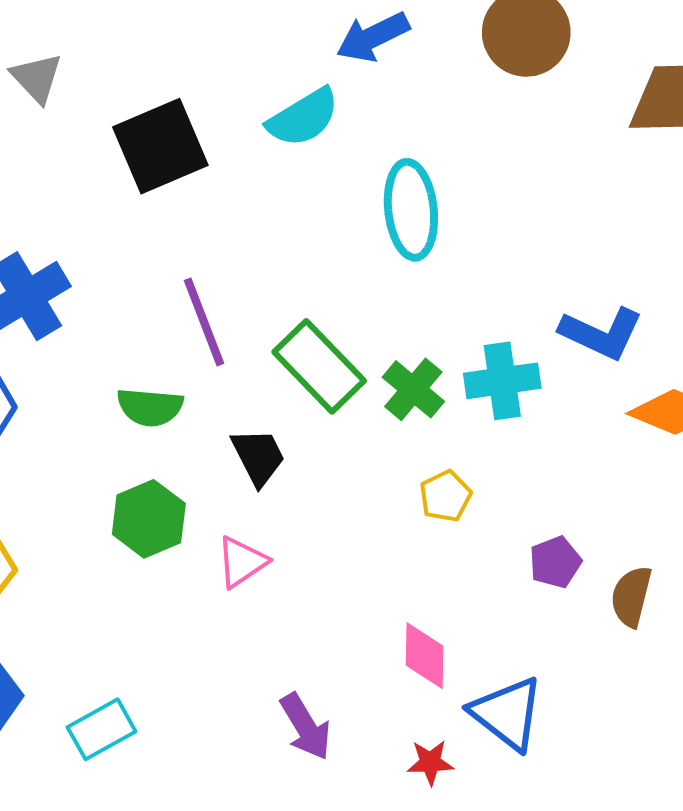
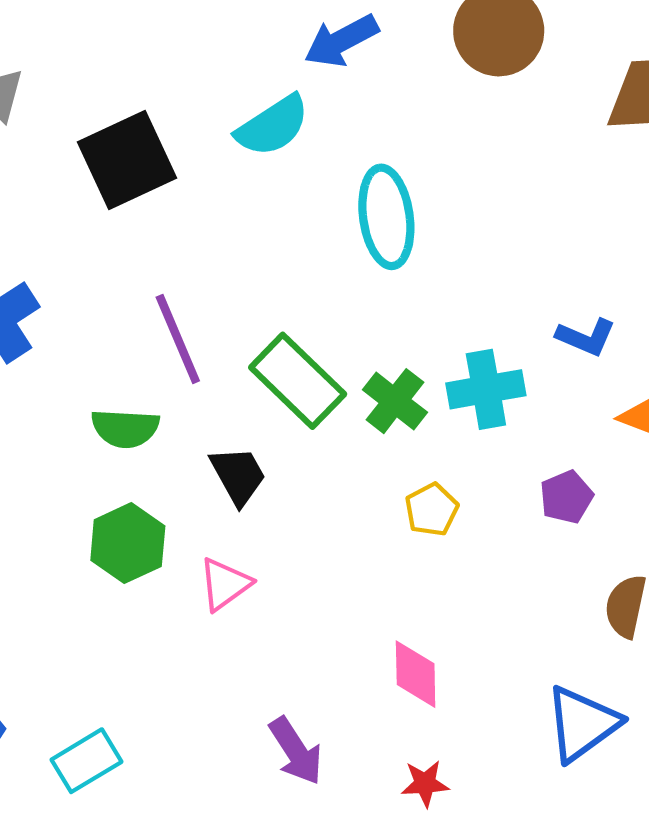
blue L-shape: (601, 333) -> (586, 337), size x0.7
purple pentagon: (555, 562) -> (566, 497), moved
blue triangle: (507, 713) -> (582, 724), moved, turned 48

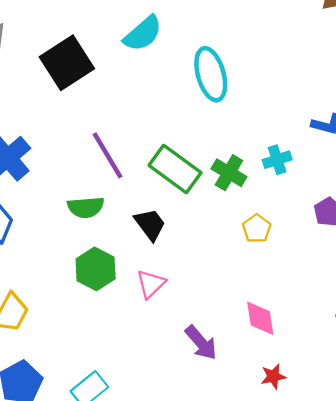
cyan cross: (486, 389) -> (277, 160), size x0.7
purple arrow: (296, 751) -> (201, 343), moved

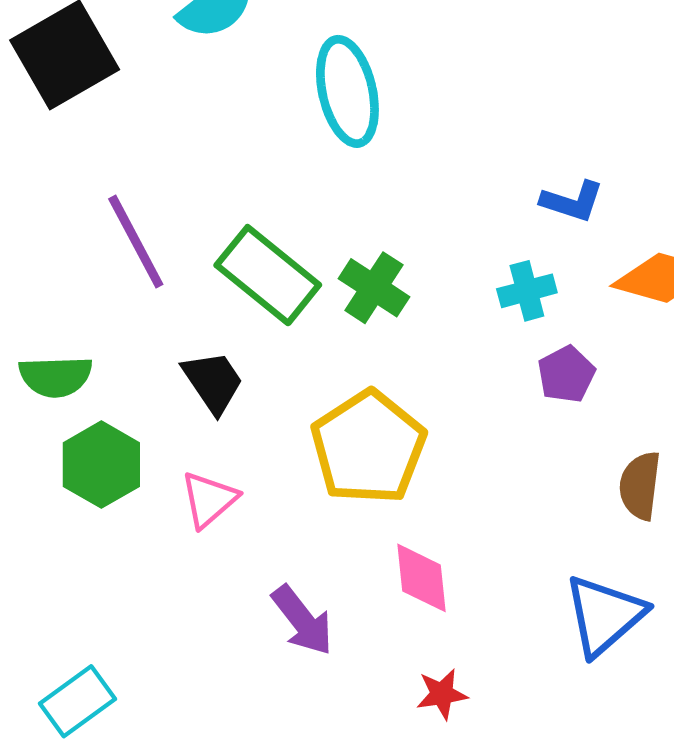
cyan cross: (277, 160) -> (527, 291), moved
green semicircle: (86, 207) -> (56, 376), moved
yellow pentagon: (257, 228) -> (368, 447), moved, size x2.0

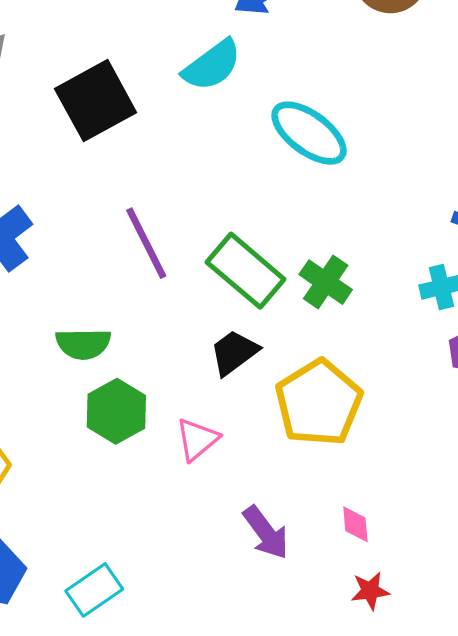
cyan ellipse: (347, 91) -> (309, 133), turned -42
black trapezoid: (213, 382) -> (234, 352), moved, turned -94
pink diamond: (421, 578) -> (355, 524), moved, size x0.7

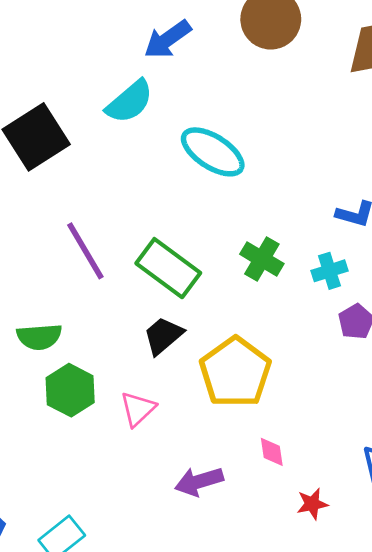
green cross: (326, 282) -> (262, 259), moved
pink diamond: (355, 524) -> (272, 452), moved
purple arrow: (266, 533) -> (199, 481), turned 114
red star: (370, 591) -> (312, 504), moved

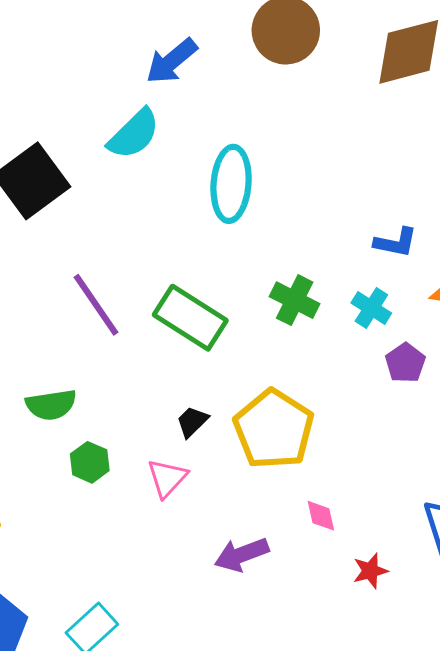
cyan ellipse: (213, 152) -> (231, 184), turned 66
cyan cross: (329, 271) -> (371, 308), turned -36
black trapezoid: (163, 336) -> (192, 422), moved, size x0.7
green hexagon: (70, 390) -> (90, 462), size x0.7

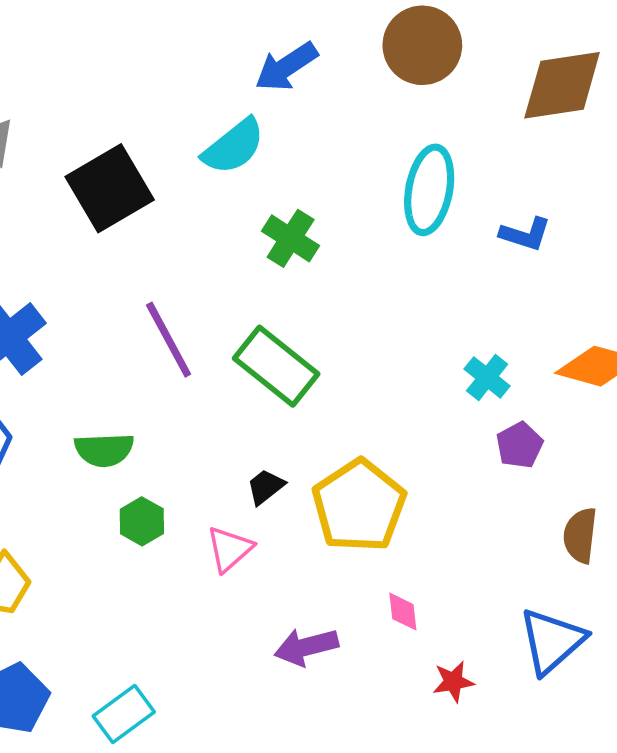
cyan ellipse: (231, 184) -> (429, 190), moved
blue L-shape: (396, 242) -> (525, 234), moved
green cross: (295, 300) -> (291, 238), moved

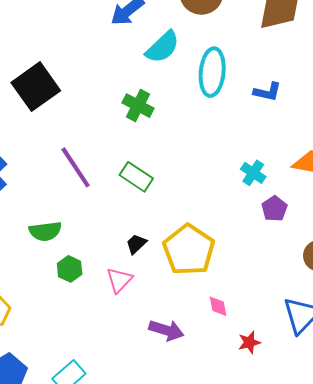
cyan semicircle: (234, 147) -> (163, 47), moved
green rectangle: (276, 366) -> (136, 177), size x0.7
purple arrow: (306, 647) -> (166, 330), turned -144

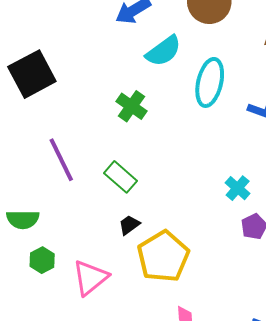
black trapezoid: (136, 244) -> (129, 225), moved
pink triangle: (119, 280) -> (90, 278), size x1.4

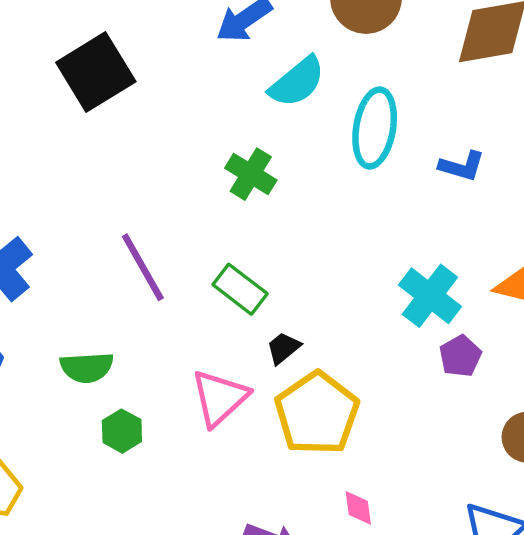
black square: (32, 74) -> (96, 72), moved
cyan cross: (238, 188) -> (430, 296), size x1.5
black trapezoid: (129, 225) -> (283, 348), moved
pink triangle: (90, 278) -> (220, 398), moved

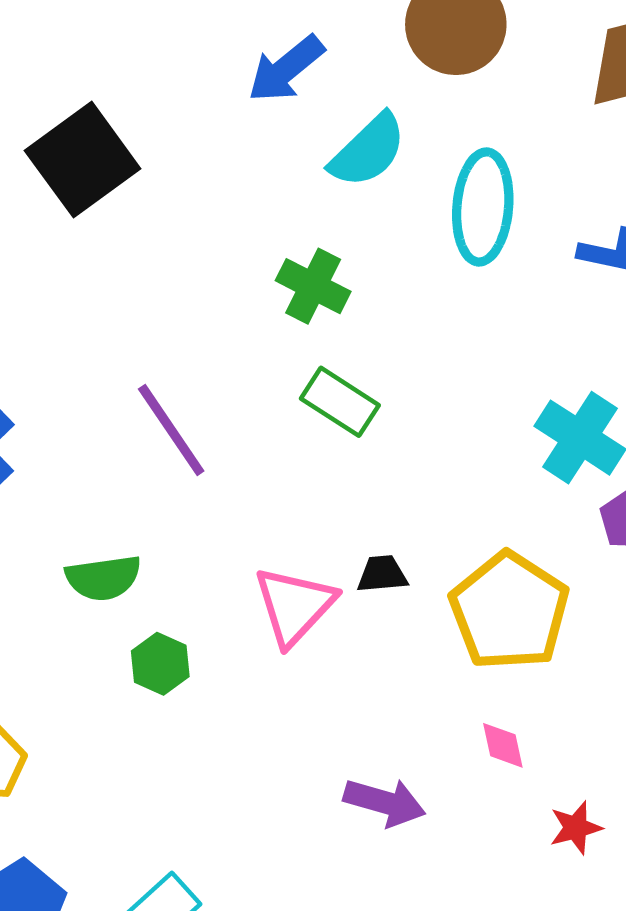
green rectangle: (240, 289) -> (340, 402), moved
black trapezoid: (283, 348) -> (382, 574), moved, turned 39
yellow pentagon: (317, 413) -> (509, 611), moved

